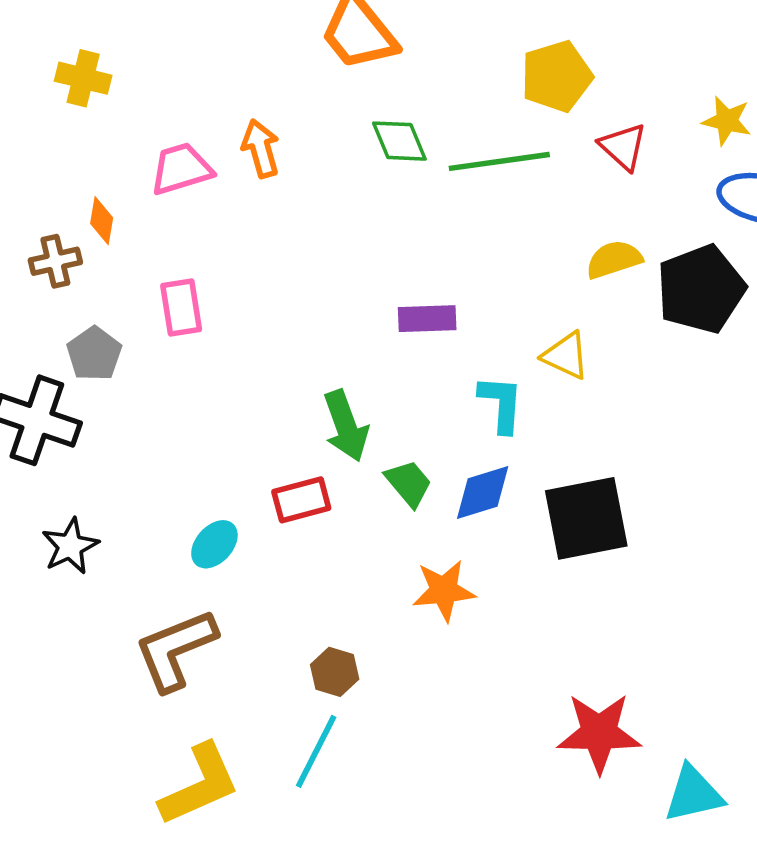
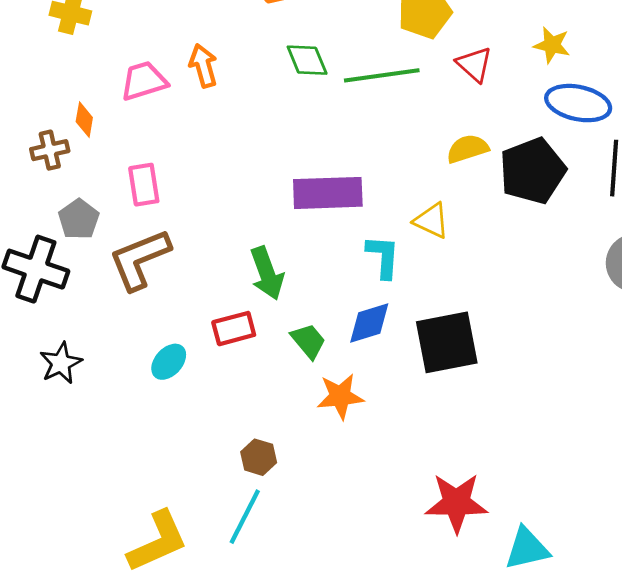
purple rectangle: (427, 319) -> (328, 193), size x1.6
green trapezoid: (409, 483) -> (308, 341), moved
brown L-shape: (176, 650) -> (140, 259), moved

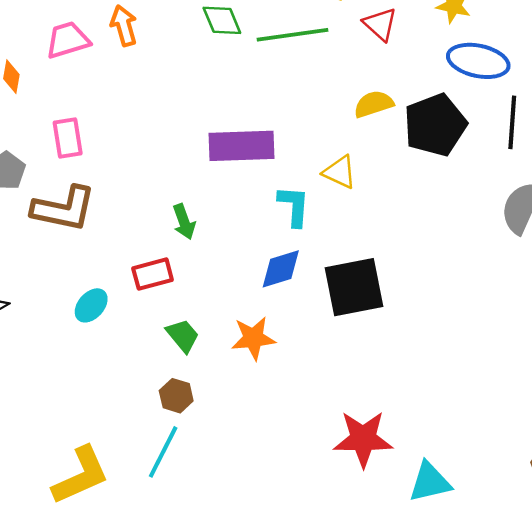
brown L-shape: (140, 259) -> (64, 209), turned -146
green arrow: (267, 273) -> (184, 222), size x0.7
green trapezoid: (308, 341) -> (183, 336), moved

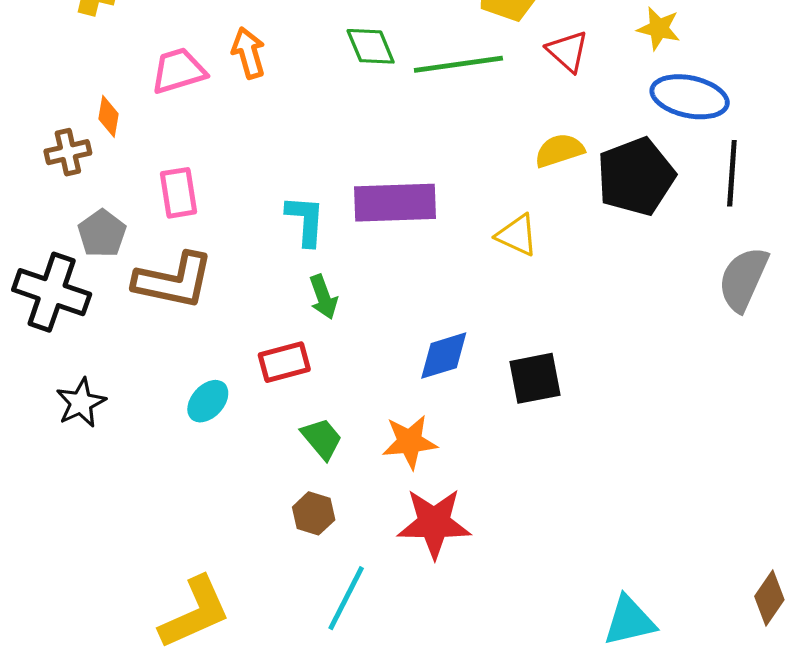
cyan L-shape: (294, 206) -> (305, 220), moved
black square: (354, 287) -> (535, 378), size x0.7
red star: (363, 439) -> (434, 523), moved
cyan line: (163, 452) -> (346, 598), moved

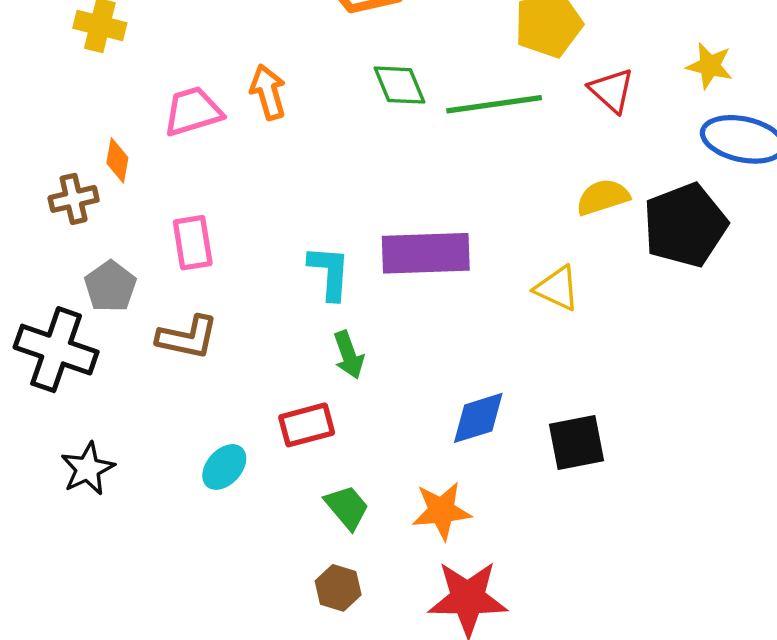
brown L-shape: (174, 281) -> (187, 337), size x0.7

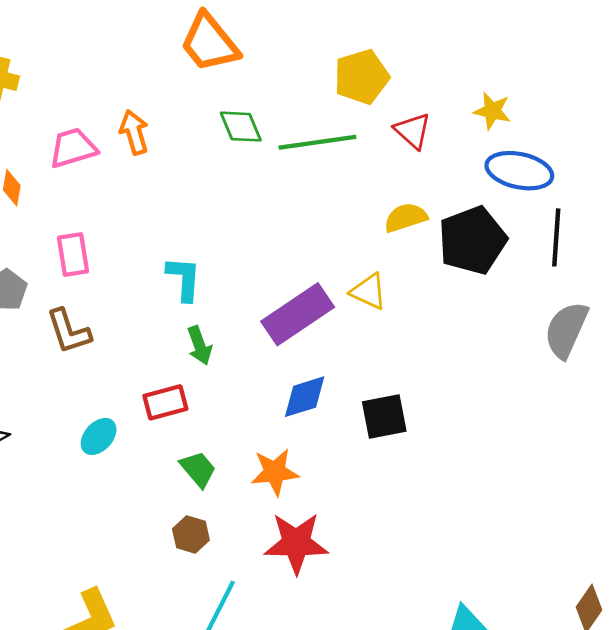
purple rectangle: (426, 253) -> (298, 314), moved, turned -32
brown L-shape: (187, 337) -> (69, 331), turned 60

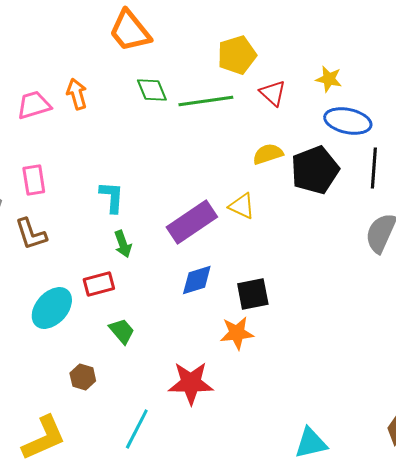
cyan ellipse: (99, 436) -> (52, 308), size x1.6
orange star: (275, 472) -> (237, 333), moved
brown hexagon: (191, 535) -> (83, 377), moved

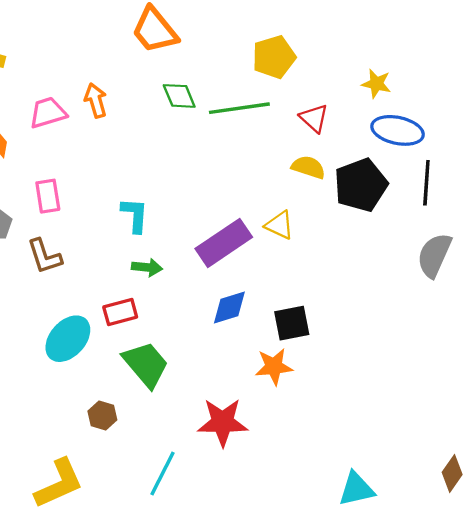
red triangle: (273, 93) -> (314, 118), moved
yellow semicircle: (268, 154) -> (308, 167), turned 36
green arrow: (123, 244) -> (147, 267), turned -64
green trapezoid: (122, 331) -> (146, 364), size x1.6

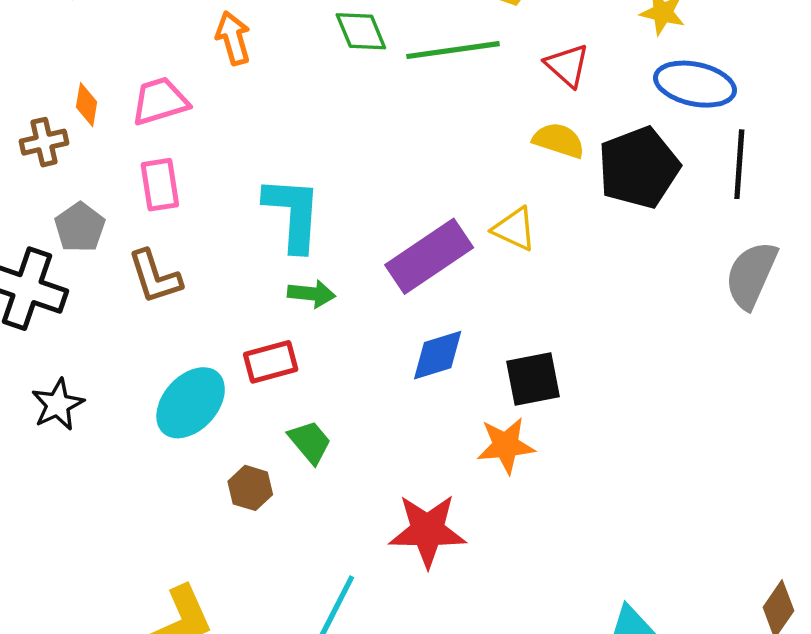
pink trapezoid: (48, 113) -> (160, 101), moved
cyan L-shape: (135, 215) -> (293, 214), size x1.4
green trapezoid: (146, 364) -> (310, 442), size x0.6
brown hexagon: (102, 416) -> (250, 488), moved

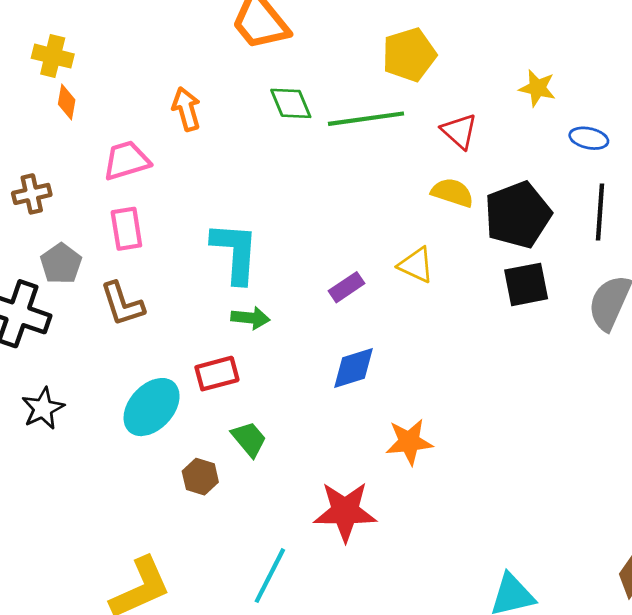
blue ellipse: (695, 84) -> (589, 138), moved, size x0.6
orange diamond: (87, 105) -> (67, 102), moved
purple rectangle: (429, 256) -> (347, 287), size x0.5
black square: (533, 379) -> (526, 284), moved

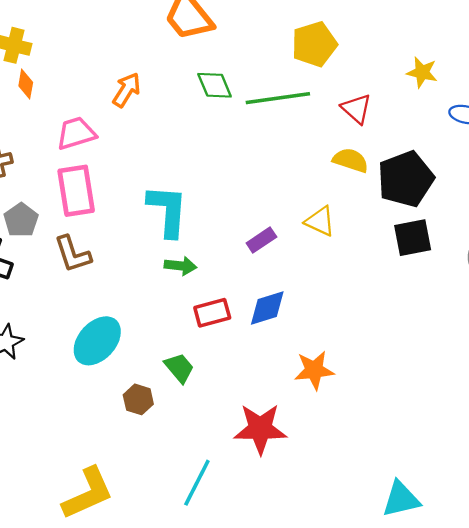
orange arrow: (186, 109) -> (127, 90), turned 48
pink rectangle: (126, 229) -> (76, 191), size x1.4
red rectangle: (217, 374) -> (212, 313), moved

